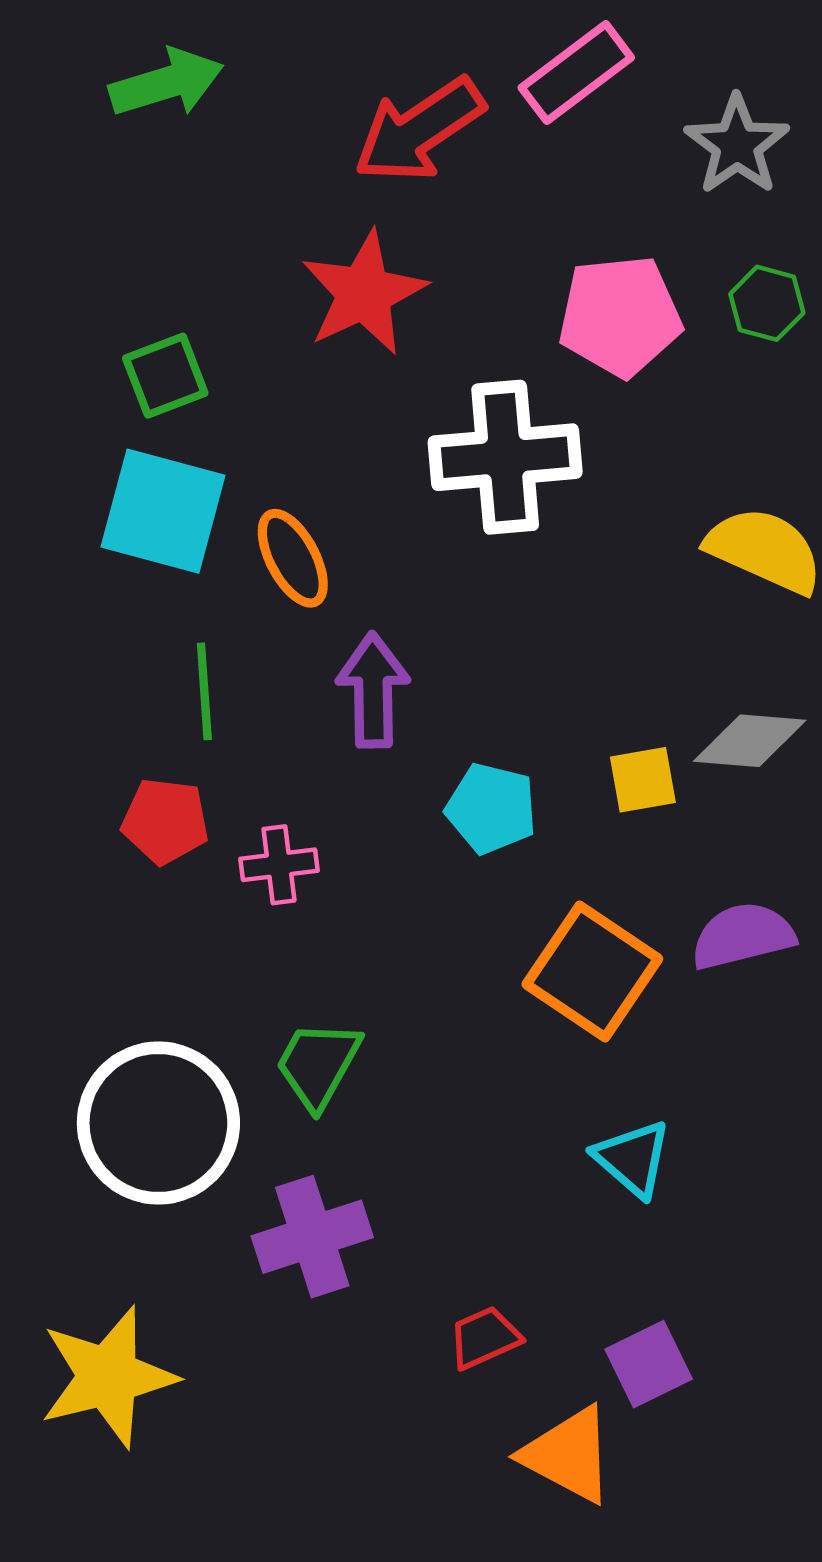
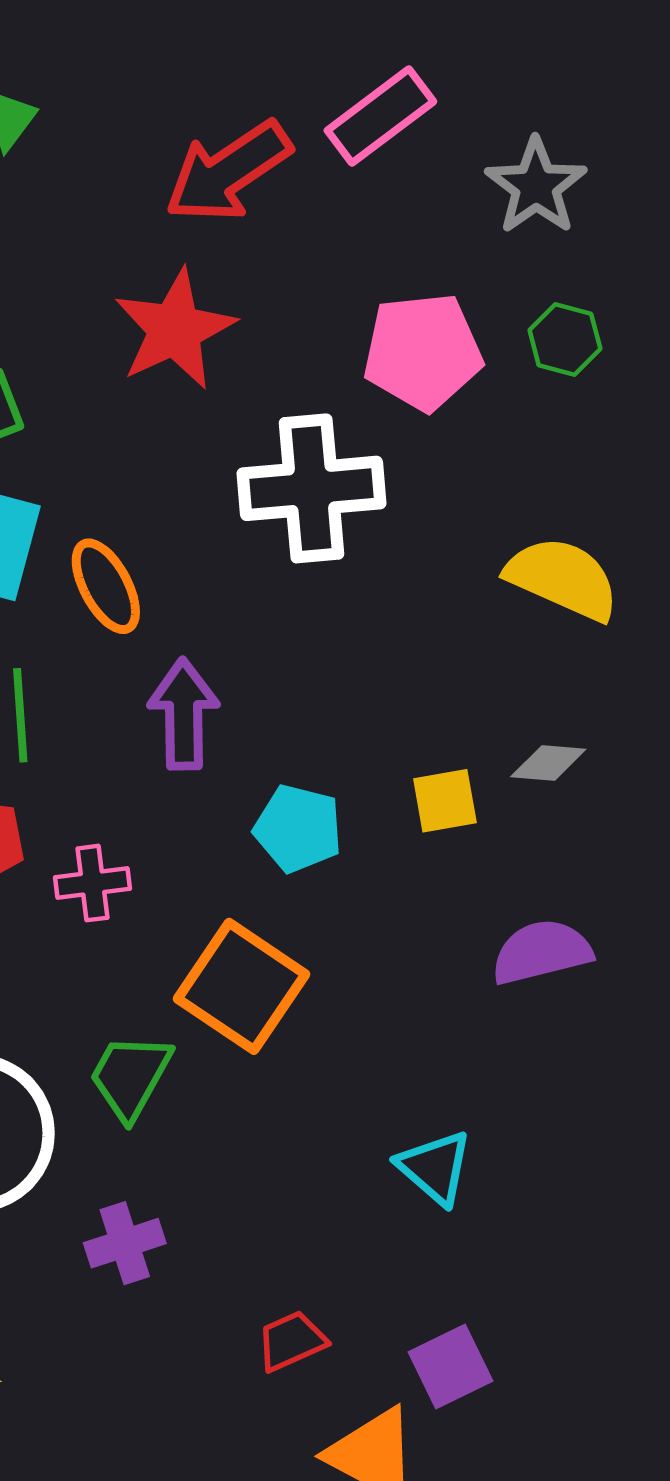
gray diamond: (750, 741) -> (548, 763), size x0.7
orange square: (592, 971) -> (241, 986), moved
purple cross: (312, 1237) -> (125, 1243), size x0.7

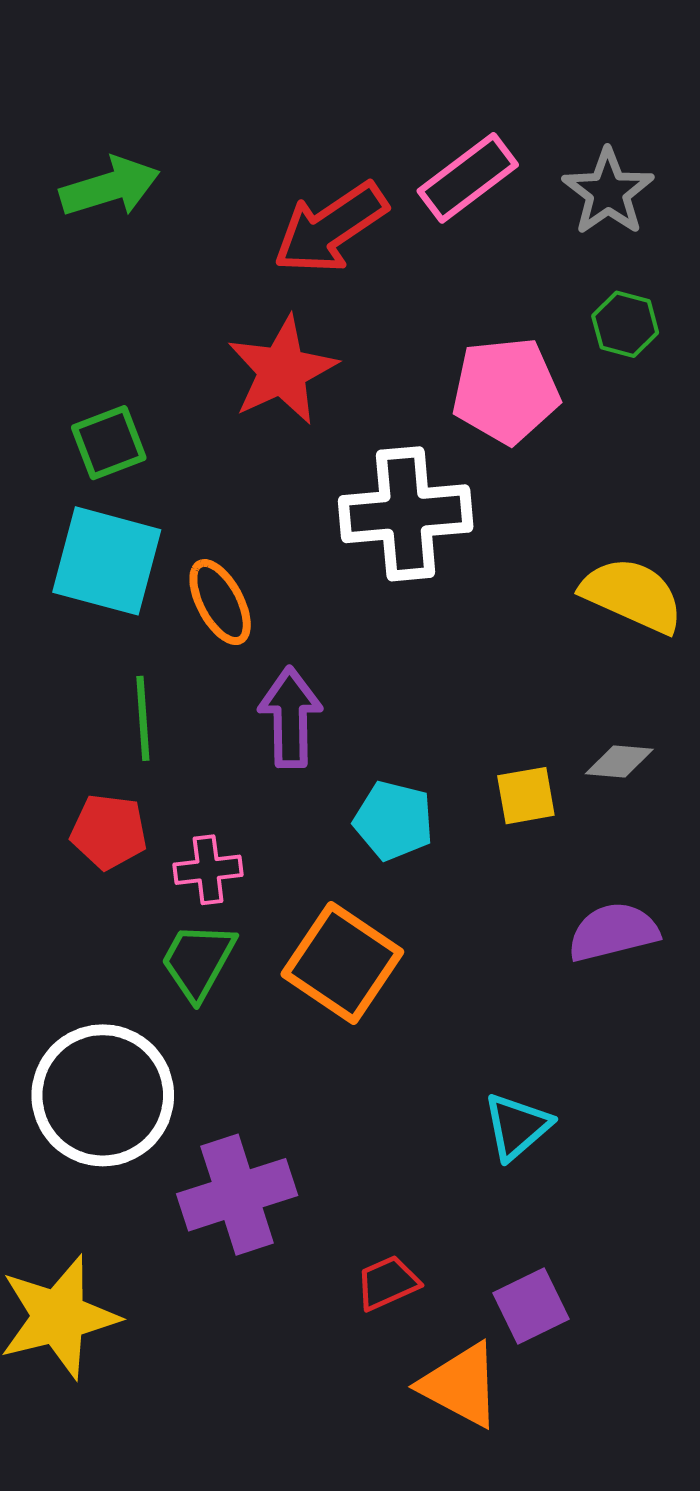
gray star: (536, 186) -> (608, 192), moved
green hexagon: (565, 339) -> (625, 324), moved
green trapezoid: (130, 1076) -> (198, 961), moved
cyan triangle: (435, 1168) -> (517, 1126), turned 38
purple cross: (125, 1243) -> (237, 1195), size x1.6

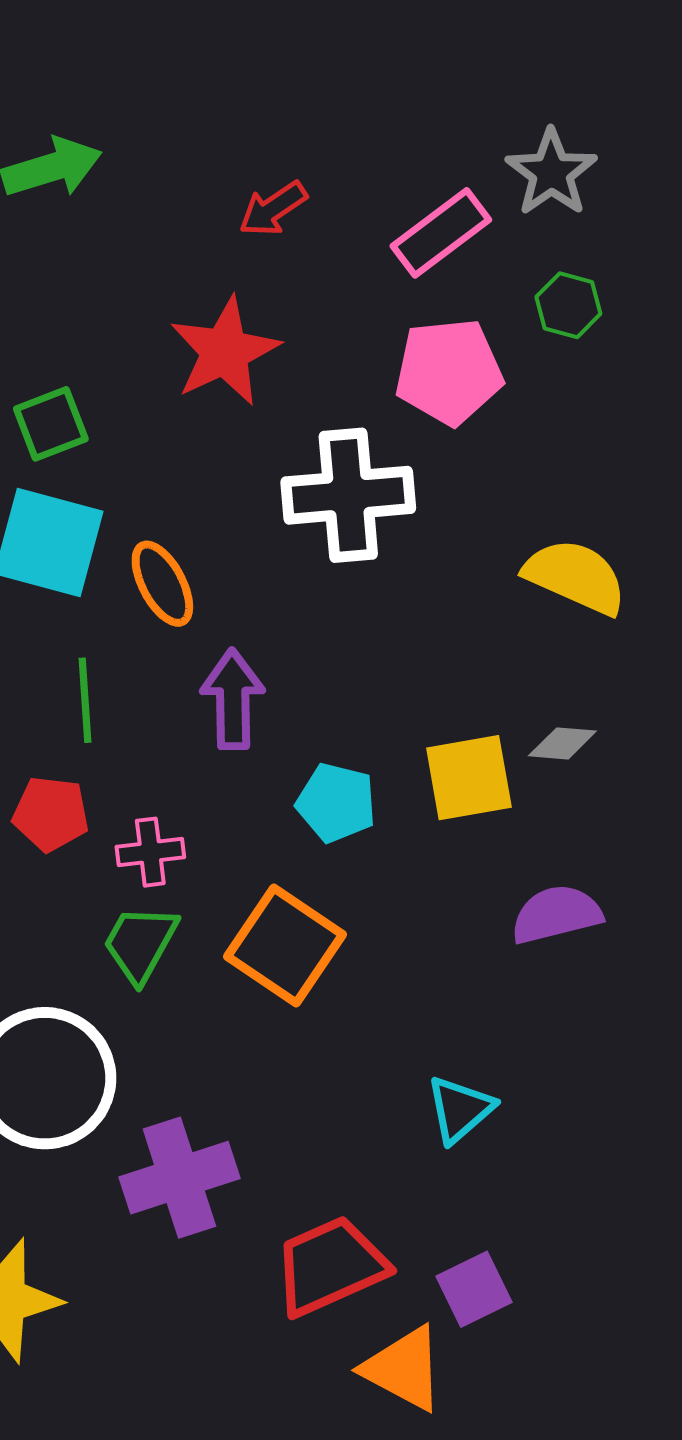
pink rectangle: (468, 178) -> (441, 233), moved
red arrow: (330, 228) -> (273, 209), size x0.6
yellow square: (526, 796) -> (469, 778), size x1.5
red trapezoid: (388, 1283) -> (330, 1266), size x1.8

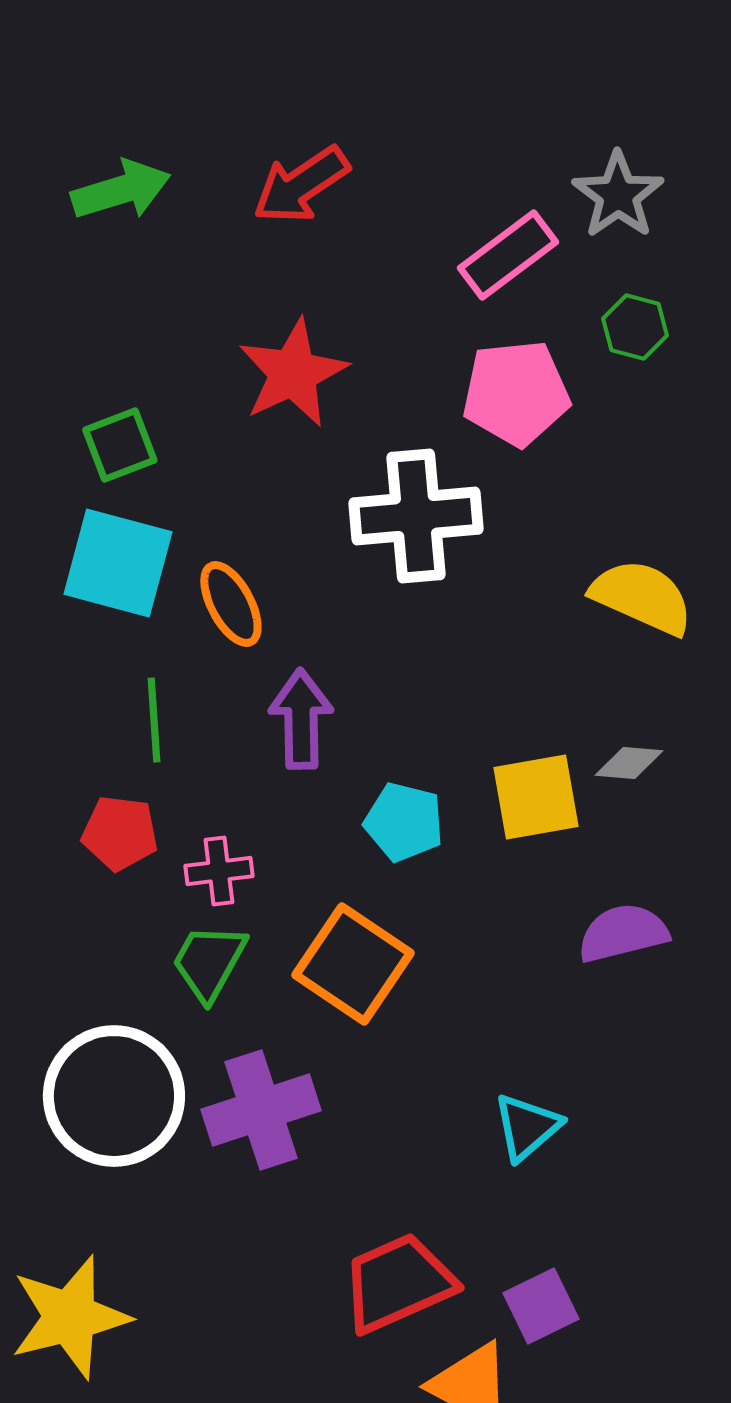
red arrow: (273, 209) -> (301, 185), moved, size x1.4
purple cross: (179, 1178) -> (261, 1110), moved

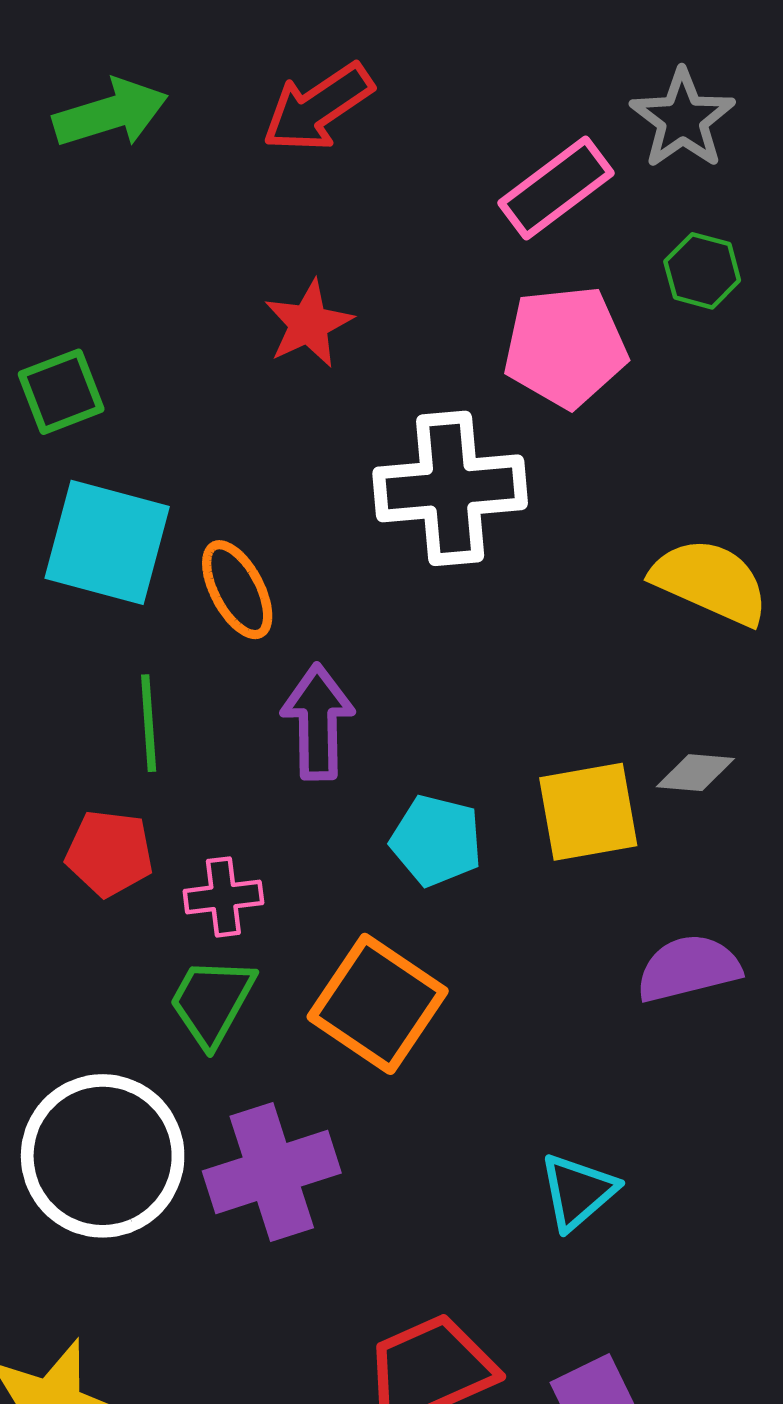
red star: (293, 373) -> (309, 324), size x0.7
green square: (120, 445) -> (61, 392), moved

